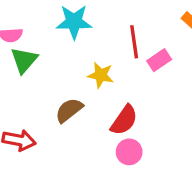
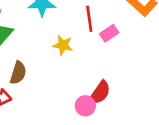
brown semicircle: (69, 110) -> (18, 73), moved, turned 145
red semicircle: (124, 120) -> (100, 93), moved

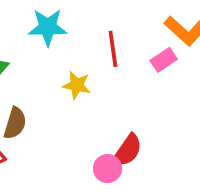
pink rectangle: (109, 33) -> (164, 60), moved

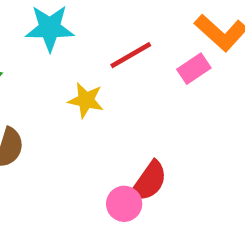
red line: (113, 49) -> (131, 55), turned 68

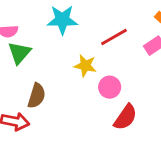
pink circle: (124, 204) -> (110, 87), moved

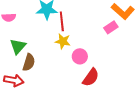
red line: (114, 37) -> (62, 21), moved, turned -66
green triangle: (19, 53) -> (18, 46), moved

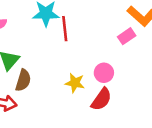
yellow star: (63, 41) -> (75, 83), moved
pink circle: (80, 56) -> (104, 73), moved

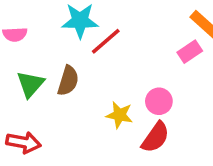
red line: (65, 29) -> (106, 41), turned 55
brown semicircle: (23, 80) -> (68, 81), moved

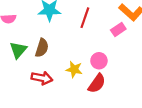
red line: (106, 41) -> (85, 18), moved, turned -30
red arrow: (23, 142) -> (42, 78), moved

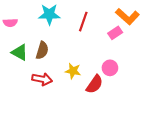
green triangle: (18, 50) -> (20, 52), turned -42
pink circle: (99, 61) -> (110, 68), moved

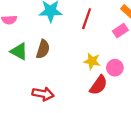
yellow star: (73, 71) -> (92, 61), moved
red arrow: (42, 79) -> (43, 94), moved

